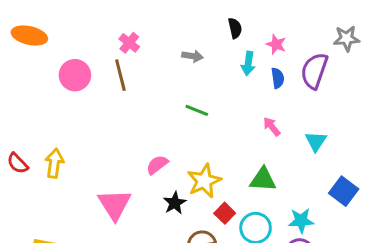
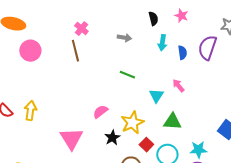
pink star: (276, 44) -> (181, 16), moved
pink circle: (75, 75) -> (30, 51), moved
cyan triangle: (316, 141) -> (156, 96), moved

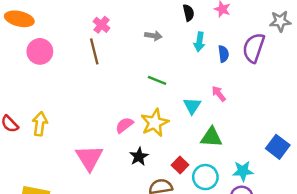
yellow star: (132, 123) -> (155, 123), moved

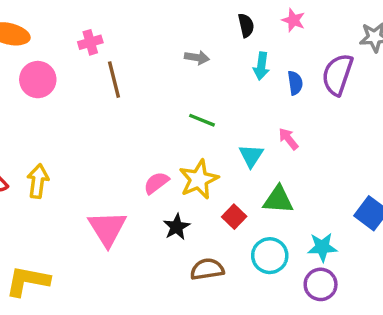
pink cross: (101, 25) -> (90, 42), moved, turned 35
red square: (180, 165) -> (234, 217), moved

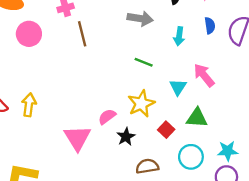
gray arrow: (197, 58) -> (140, 18), size x1.5
cyan arrow: (261, 66) -> (179, 36), moved
blue semicircle: (295, 83) -> (210, 26), moved
pink arrow: (288, 139) -> (204, 75), size x1.5
pink semicircle: (156, 183) -> (107, 117), moved

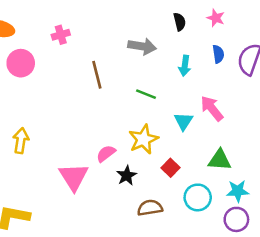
brown line: (82, 34) -> (97, 75), moved
green triangle: (197, 118) -> (220, 160), moved

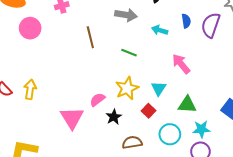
cyan arrow: (185, 66) -> (160, 30), turned 98
cyan triangle: (183, 121) -> (159, 88), moved

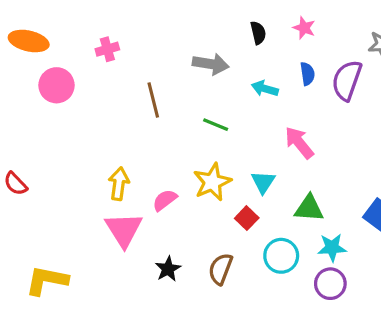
yellow arrow: (30, 89) -> (119, 184), moved
black star: (114, 117) -> (168, 269), moved
brown semicircle: (132, 142) -> (220, 269), turned -60

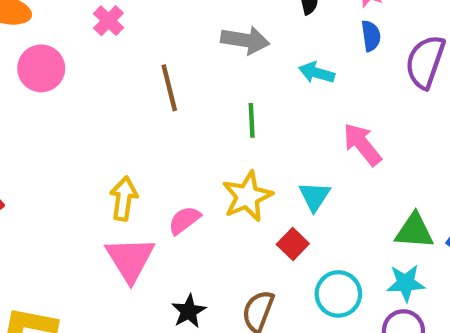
pink cross: (107, 49) -> (108, 21), turned -30
blue semicircle: (307, 74) -> (371, 36), moved
green line: (216, 125) -> (252, 120), turned 65
green triangle: (309, 208) -> (414, 231), moved

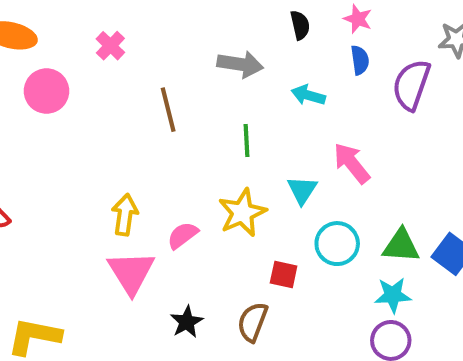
cyan triangle: (315, 196) -> (302, 190), moved
red square: (293, 244) -> (284, 274), moved, turned -32
cyan circle: (338, 294) -> (337, 244), moved

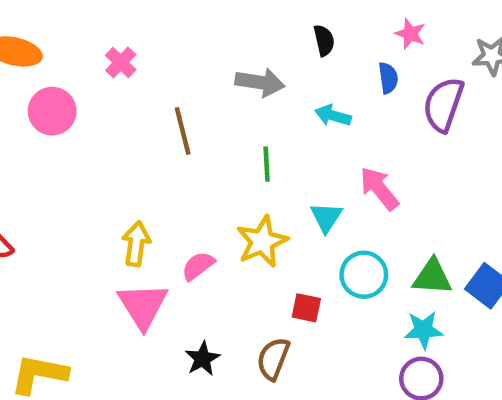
pink star: (358, 19) -> (410, 34), moved

